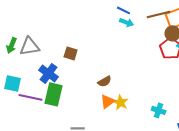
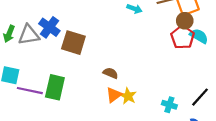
brown square: (71, 53) -> (73, 43), size x1.6
blue cross: (49, 73) -> (49, 27), moved
brown semicircle: (105, 81) -> (111, 73), turned -128

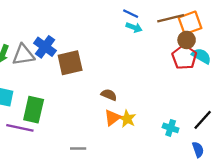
brown square: (73, 43) -> (70, 63), turned -30
green rectangle: (55, 87) -> (34, 110), moved
purple line: (30, 91) -> (20, 128), moved

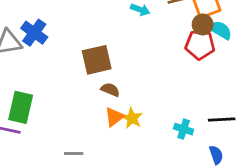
cyan semicircle: (201, 56) -> (220, 30), moved
red pentagon: (184, 57) -> (200, 45), turned -30
brown square: (70, 63) -> (97, 60), moved
black line: (203, 120) -> (222, 120), turned 45

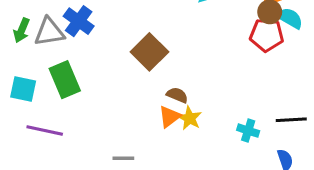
brown square: (97, 60) -> (149, 52), turned -32
brown semicircle: (110, 90) -> (177, 95), moved
green rectangle: (21, 107) -> (65, 80), moved, turned -36

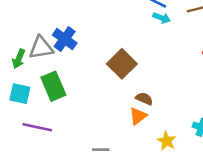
green arrow: (22, 30) -> (19, 59), moved
yellow star: (190, 118) -> (167, 141), moved

